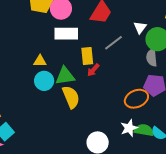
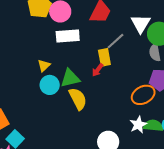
white triangle: (140, 27) -> (141, 24), size x1.5
yellow rectangle: (87, 56) -> (104, 57), moved
yellow triangle: (40, 61) -> (44, 66), turned -40

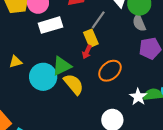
yellow triangle: (44, 66) -> (16, 62), moved, turned 40
cyan circle: (50, 85) -> (43, 77), size x1.4
orange ellipse: (143, 95) -> (110, 71), moved

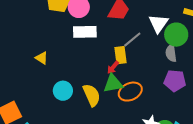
yellow triangle: (16, 62) -> (42, 58), turned 32
green triangle: (62, 66) -> (113, 84), moved
cyan circle: (43, 77) -> (63, 91), moved, size x0.7

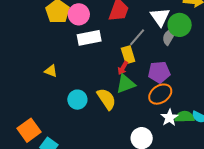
gray semicircle: (171, 53) -> (169, 36), moved, turned 48
purple pentagon: (175, 81) -> (159, 72), moved
orange ellipse: (130, 92) -> (160, 94), moved

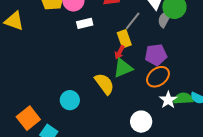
white rectangle: (89, 38) -> (85, 23), size x0.7
yellow triangle: (51, 71) -> (14, 21), moved, size x1.5
cyan circle: (77, 100) -> (70, 100), moved

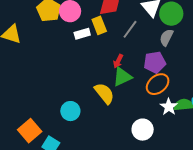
gray semicircle: (165, 19) -> (166, 37), moved
yellow rectangle: (124, 39) -> (99, 25), moved

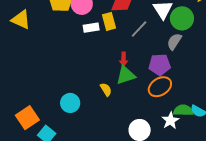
red arrow: (118, 61) -> (124, 59), turned -32
yellow semicircle: (104, 93) -> (106, 89), size x0.6
white star: (169, 107) -> (170, 121), moved

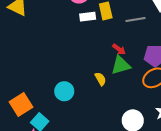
gray line: (139, 29) -> (136, 19), turned 36
red arrow: (124, 59) -> (119, 49), turned -56

